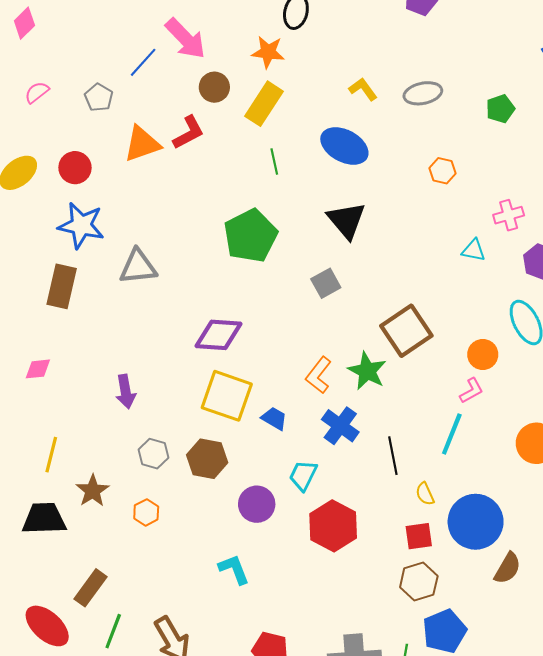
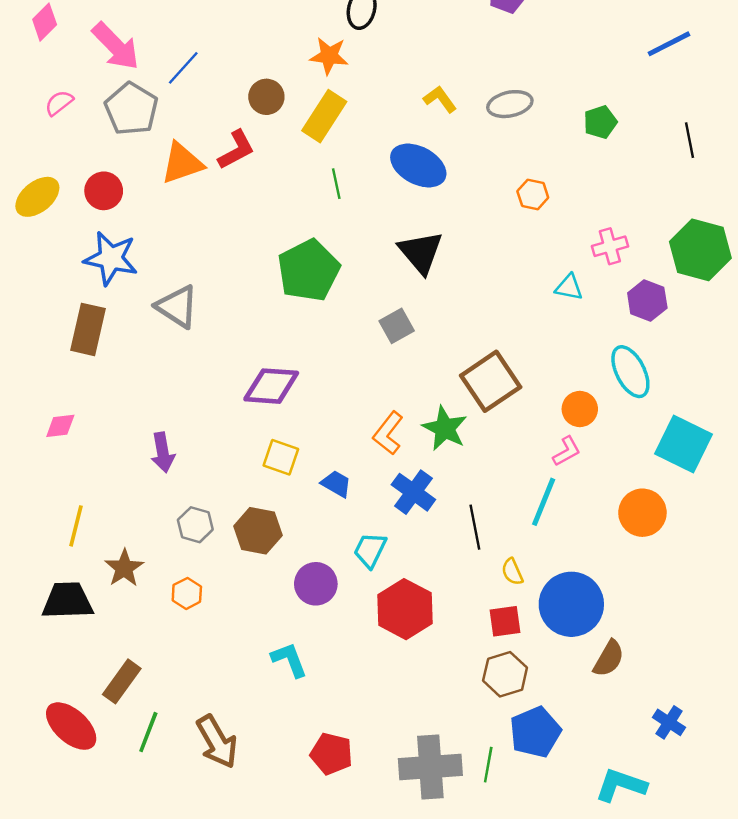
pink arrow: (185, 39) -> (116, 46), moved
gray pentagon: (99, 97) -> (131, 109), size x1.6
gray triangle: (138, 267) -> (177, 307), turned 39
yellow square: (227, 396) -> (281, 457), size x0.6

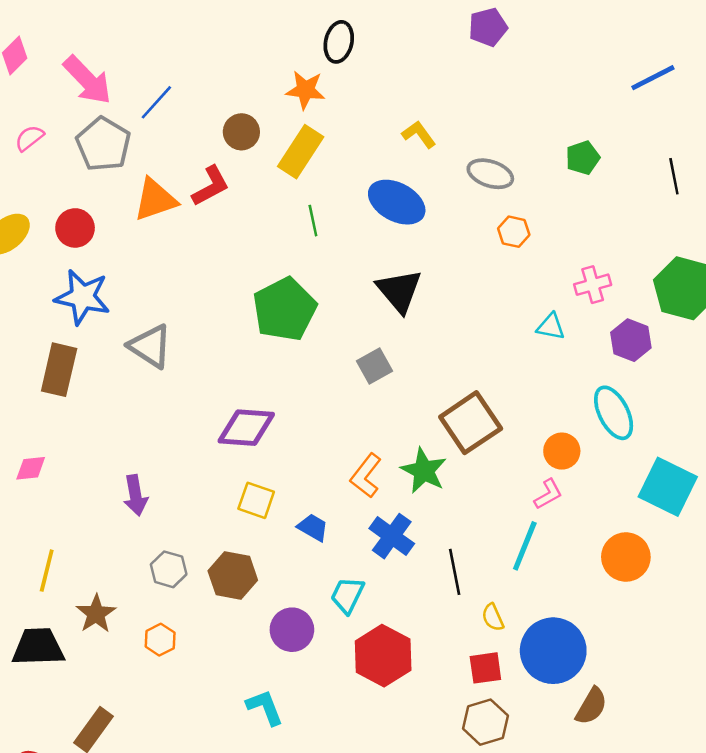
gray ellipse: (510, 104) -> (490, 174), moved, turned 30

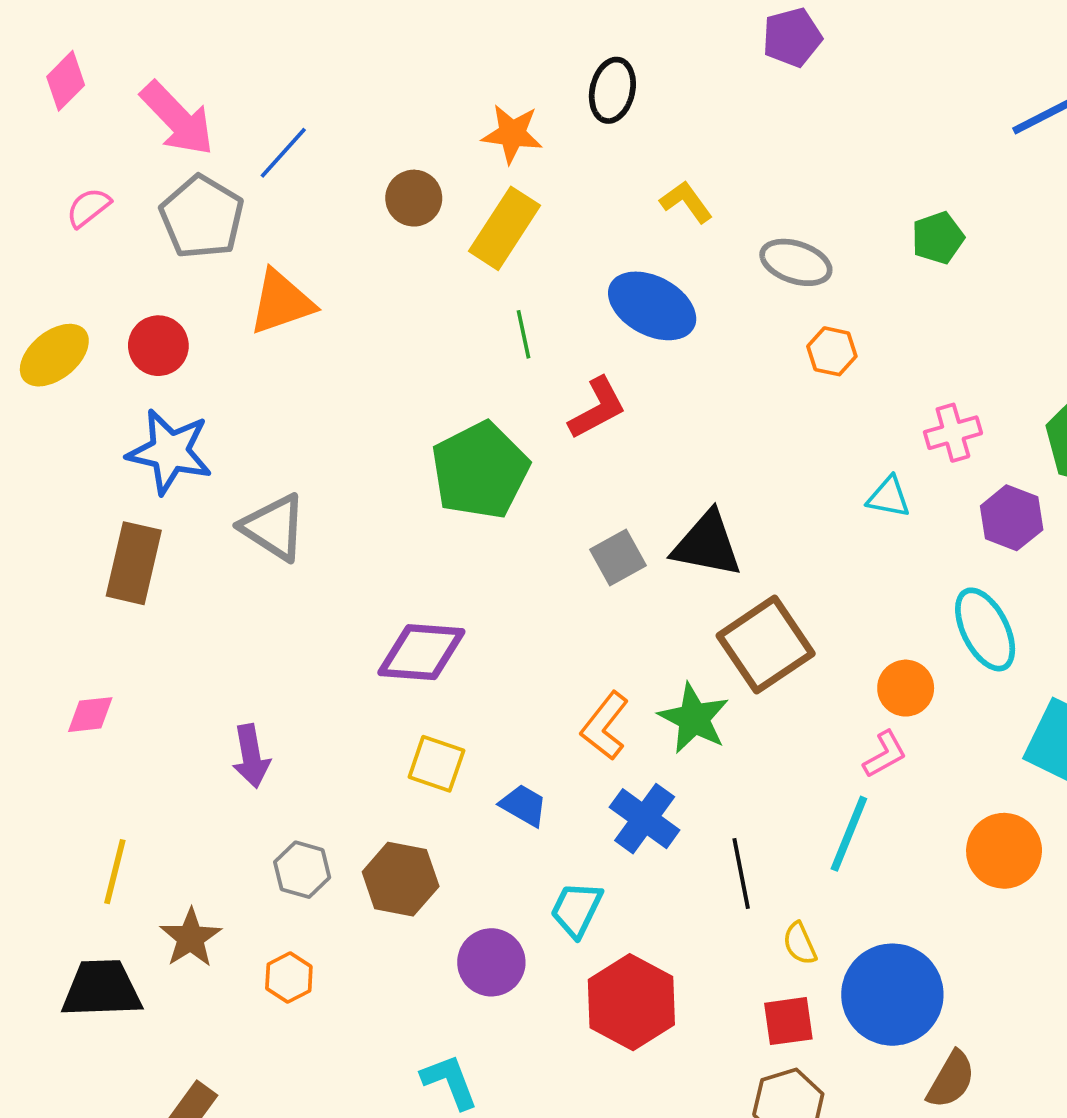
black ellipse: (339, 42) -> (612, 90), moved
red L-shape: (211, 186) -> (597, 408), moved
black triangle: (399, 291) -> (707, 544), moved, turned -39

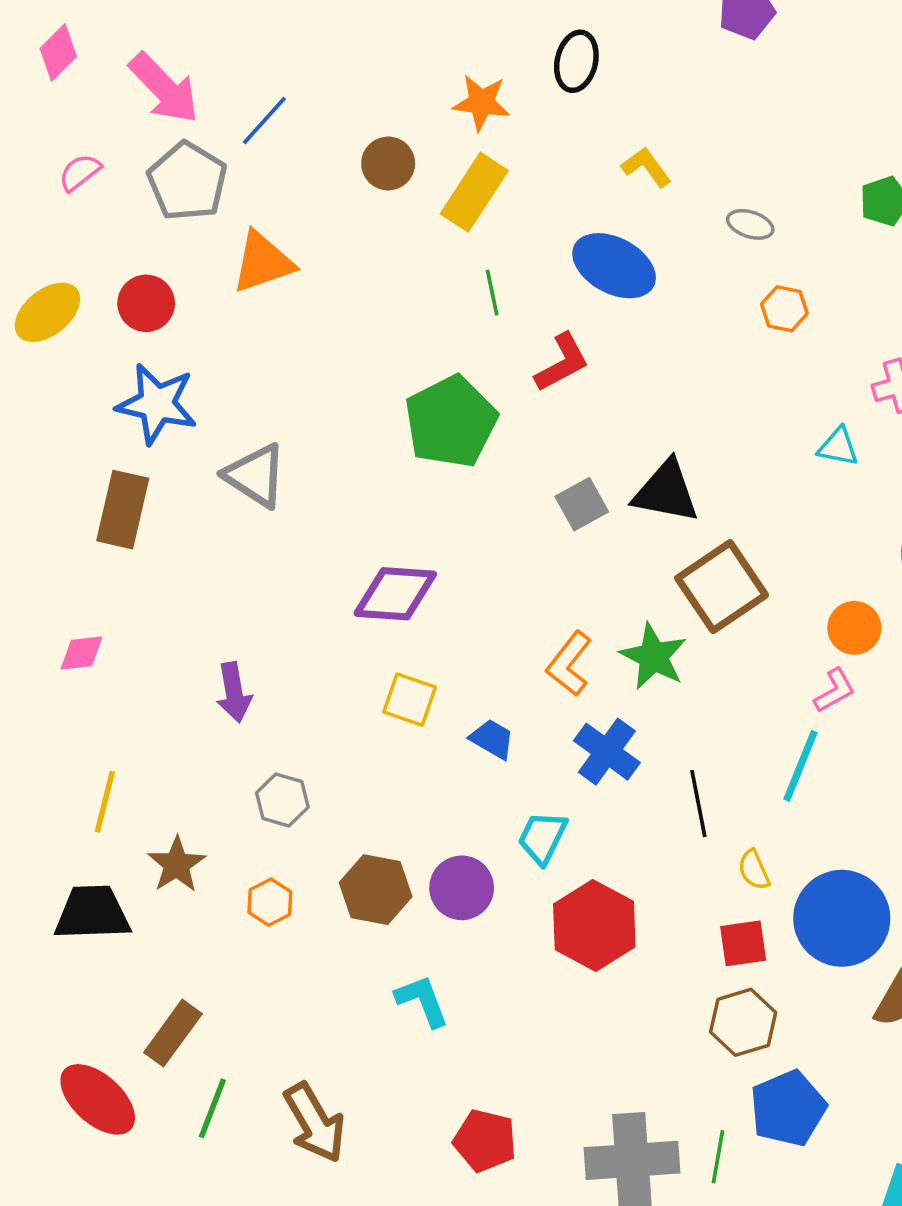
gray ellipse: (796, 262) -> (750, 224), size x0.7
brown hexagon: (401, 879) -> (376, 890), moved

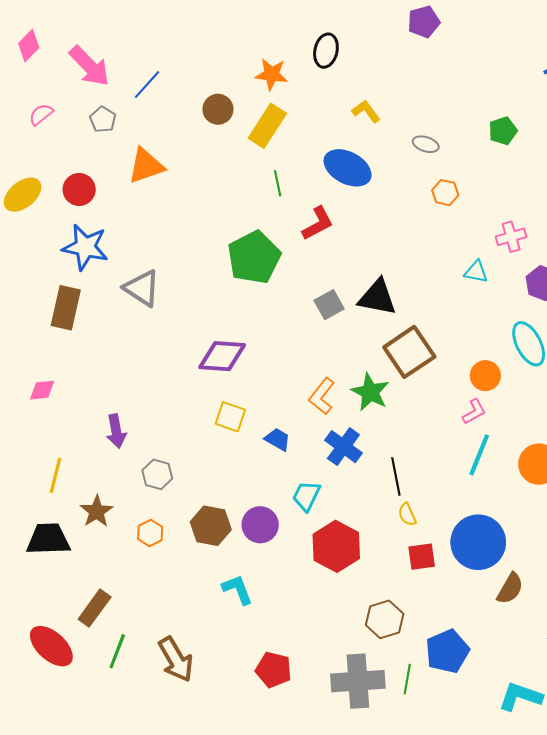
gray pentagon: (187, 181) -> (103, 120), size x0.6
purple arrow: (234, 692) -> (116, 431), moved
cyan line: (801, 766) -> (479, 455), moved
yellow semicircle: (754, 870) -> (407, 514), moved
brown hexagon: (743, 1022) -> (385, 619), moved

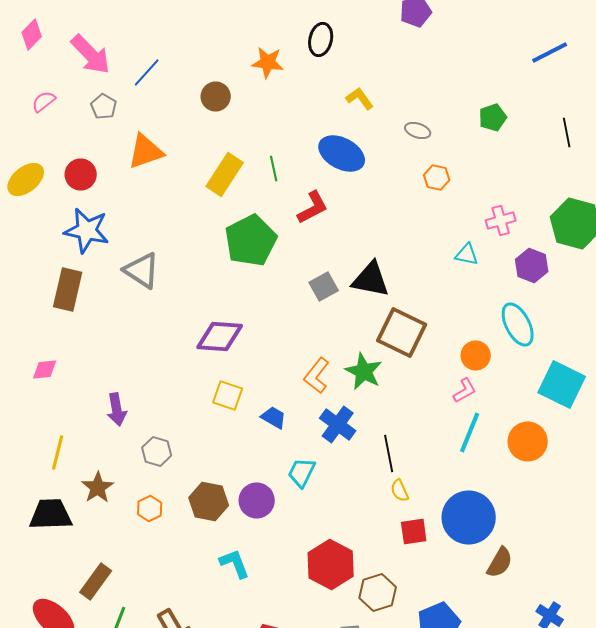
yellow rectangle: (267, 126) -> (225, 174), moved
brown square: (409, 352) -> (402, 332), turned -30
red hexagon: (336, 546) -> (331, 564), moved

